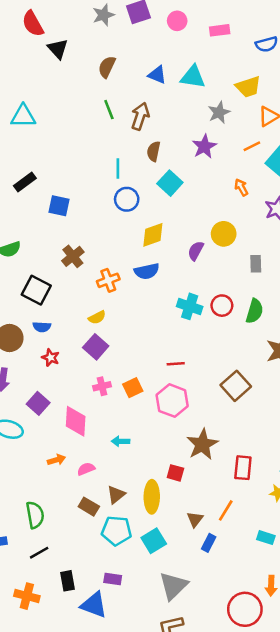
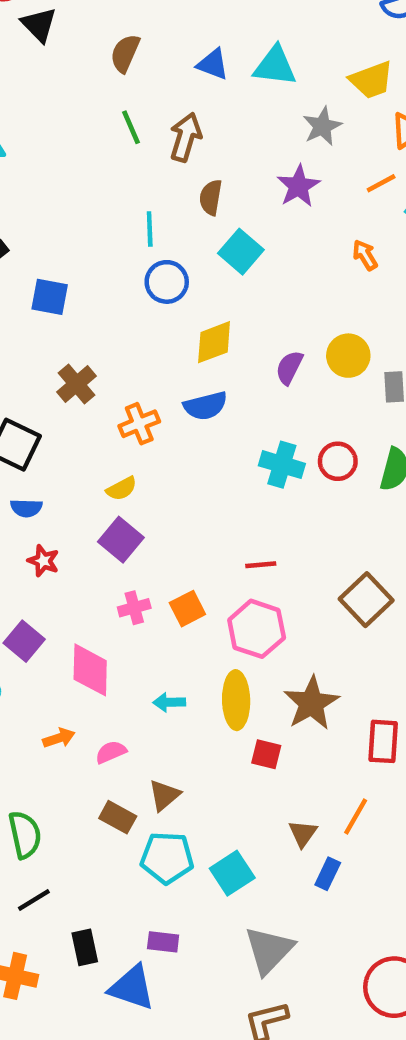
yellow circle: (224, 234) -> (348, 356), moved
yellow ellipse: (152, 497) -> (236, 700), moved

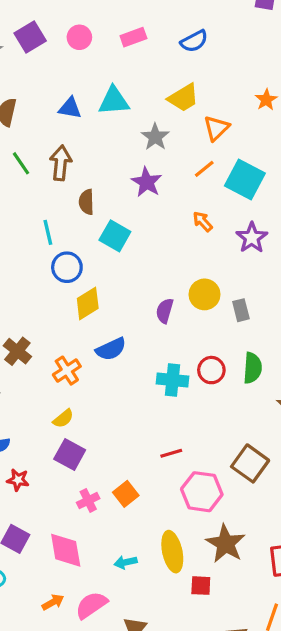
yellow diamond: (214, 342) -> (88, 303), moved
pink hexagon: (257, 629) -> (202, 492), moved
pink semicircle: (111, 752) -> (91, 605), size x1.5

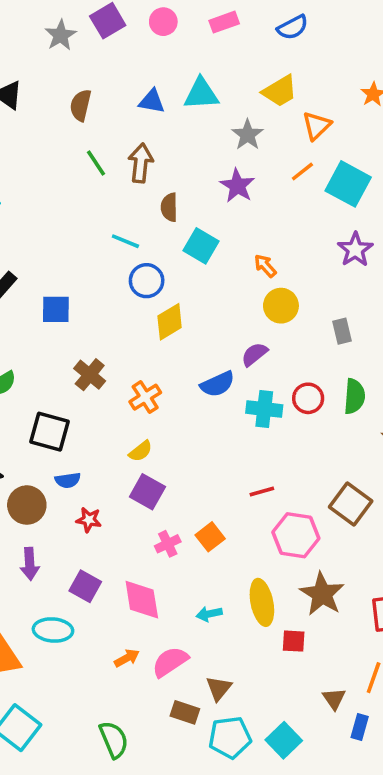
orange arrow: (203, 222) -> (265, 266), moved
cyan line: (48, 232) -> (125, 241), turned -55
yellow circle: (204, 294) -> (281, 306), moved
purple semicircle: (165, 311) -> (254, 354), moved, turned 35
blue semicircle: (111, 349) -> (217, 384), moved

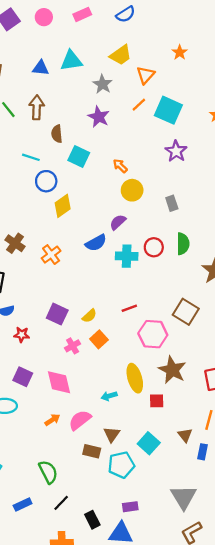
yellow semicircle: (141, 451) -> (89, 316), moved
cyan arrow: (209, 614) -> (109, 396), moved
cyan square: (284, 740) -> (149, 443), moved

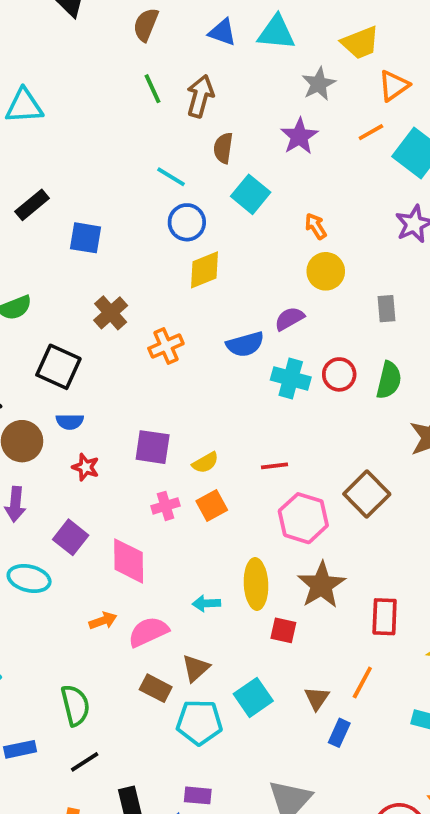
purple square: (57, 314) -> (153, 447), turned -30

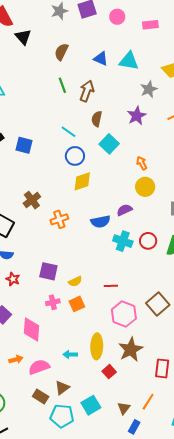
blue square: (85, 238) -> (24, 145), moved
red square: (283, 630) -> (109, 372), turned 32

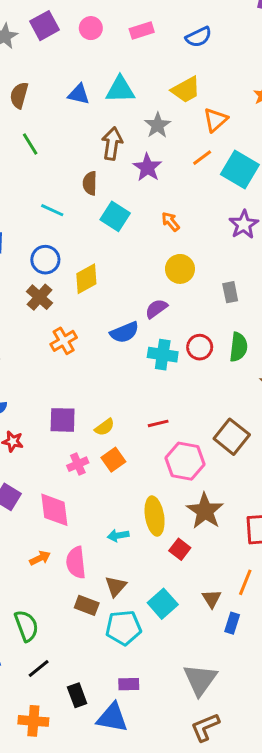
brown arrow: (87, 91) -> (112, 144), moved
blue circle: (75, 156) -> (45, 260), moved
orange arrow: (142, 163) -> (171, 222), moved
brown cross: (32, 200) -> (39, 297), moved
pink semicircle: (39, 367) -> (76, 563), turned -65

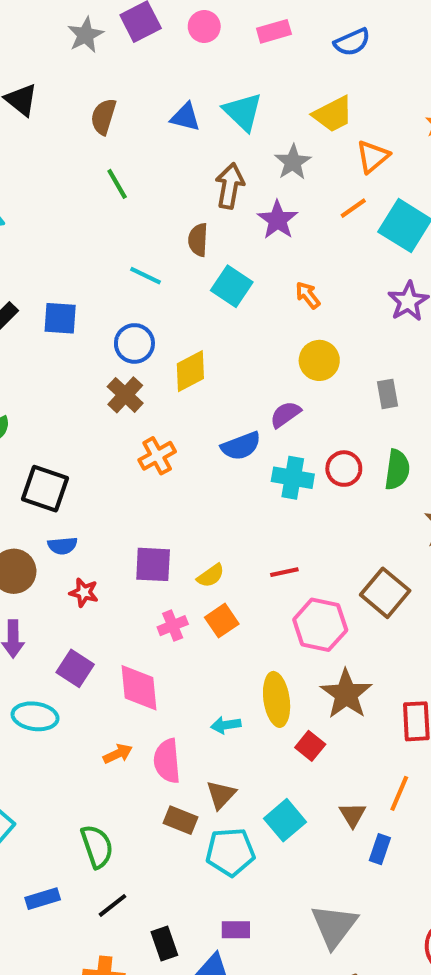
cyan triangle: (120, 89) -> (243, 112), turned 44

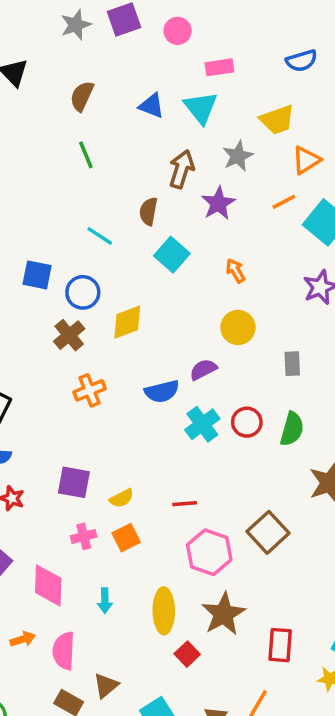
pink rectangle: (274, 31) -> (219, 67), moved
blue square: (60, 318) -> (37, 275), moved
cyan cross: (293, 478) -> (202, 424), turned 36
cyan arrow: (226, 725) -> (105, 601), moved, turned -90

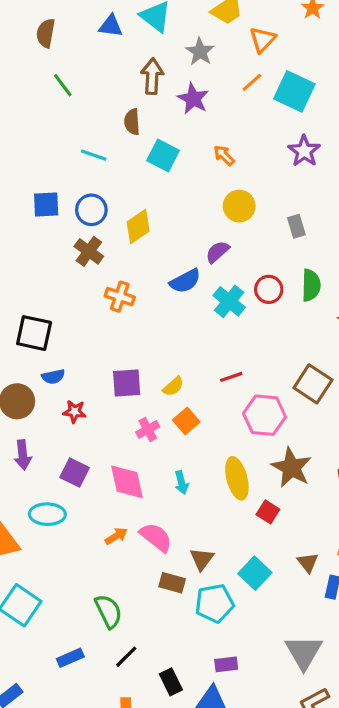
orange cross: (90, 390) -> (120, 297), turned -36
pink semicircle: (64, 651) -> (156, 537), turned 140

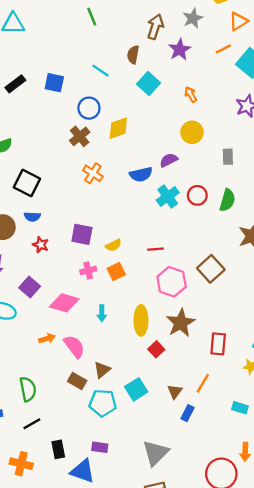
blue square: (46, 204) -> (54, 83), moved
pink diamond: (127, 482) -> (64, 303), turned -76

